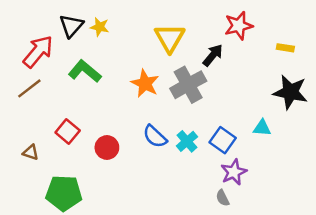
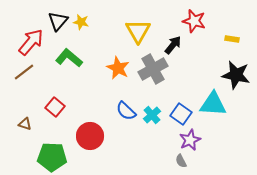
red star: (239, 26) -> (194, 21), turned 30
cyan triangle: (262, 128) -> (213, 104), size x1.8
red circle: (107, 147) -> (90, 136), moved, size x1.4

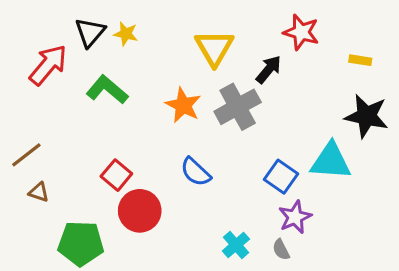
brown line: (24, 72) -> (26, 155), moved
red square: (55, 107) -> (116, 175), moved
cyan cross: (152, 115) -> (236, 245), moved

